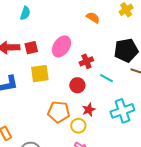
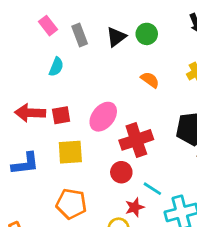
red cross: (86, 61) -> (136, 140), size x1.6
cyan line: (107, 78) -> (152, 189), moved
orange pentagon: (59, 112) -> (71, 204), moved

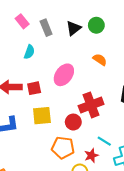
pink ellipse: (103, 117) -> (64, 75), moved
red circle: (121, 172) -> (73, 122), moved
orange pentagon: (71, 204) -> (63, 148), moved

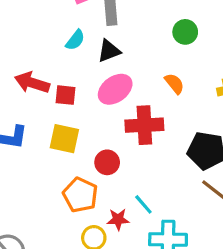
black triangle: (74, 28) -> (109, 51), moved
red cross: (91, 105) -> (144, 125), moved

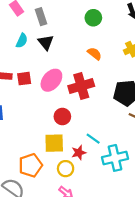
black triangle: (109, 51) -> (46, 42), turned -35
pink ellipse: (115, 89) -> (51, 80), moved
yellow square: (64, 139) -> (54, 143), moved
orange pentagon: (80, 195) -> (31, 165), moved, turned -30

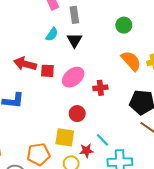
orange semicircle: (94, 54) -> (131, 61), moved, size x1.5
red cross: (81, 86) -> (100, 88), size x0.6

